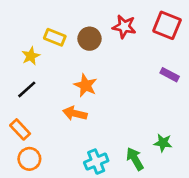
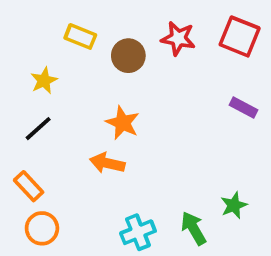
yellow rectangle: (55, 37) -> (80, 36), moved
green star: (163, 143) -> (234, 205), turned -30

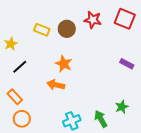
yellow rectangle: (80, 36) -> (42, 30), moved
yellow star: (44, 81) -> (11, 44), moved
purple rectangle: (243, 107) -> (127, 64), moved

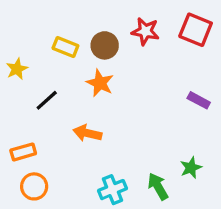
orange star: (64, 64) -> (100, 83), moved
black line: (20, 67) -> (47, 100), moved
orange rectangle: (15, 97) -> (23, 152), turned -63

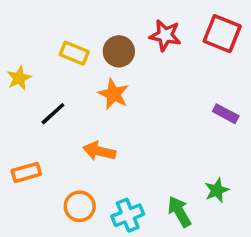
orange circle: (34, 186) -> (80, 206), moved

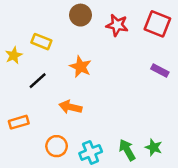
brown circle: (119, 51) -> (81, 15), moved
yellow rectangle: (74, 53) -> (41, 42), moved
purple rectangle: (226, 114) -> (160, 71), moved
green star: (217, 190) -> (154, 147), moved, turned -30

